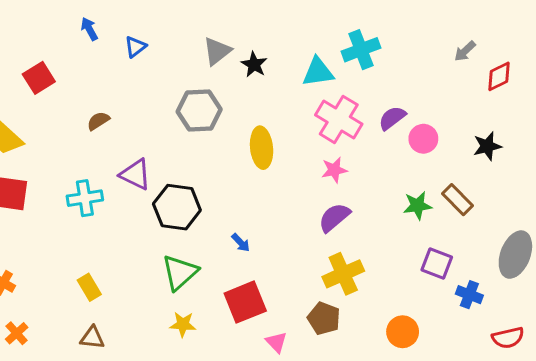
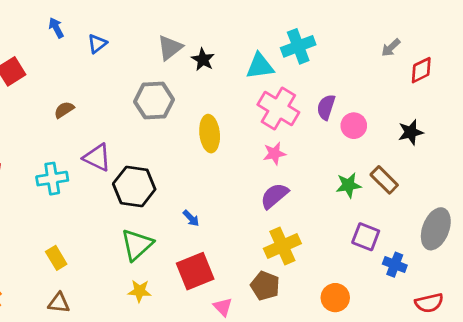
purple semicircle: (392, 118) -> (326, 107), turned -35

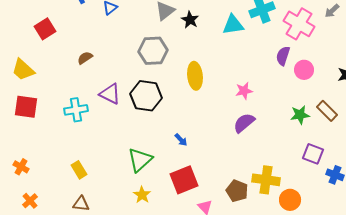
pink cross: (278, 108) -> (299, 24), moved
black hexagon: (134, 187) -> (146, 96), moved
yellow cross: (282, 246) -> (266, 180), moved, turned 32
yellow star: (139, 291) -> (142, 195), turned 30

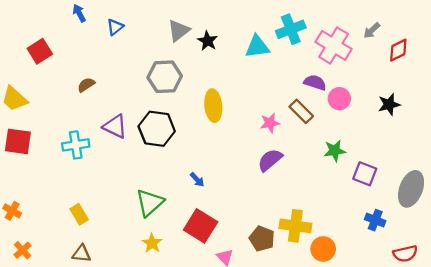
purple semicircle: (283, 56) -> (315, 82), turned 90
brown rectangle: (327, 111) -> (301, 111), moved
purple square: (313, 154) -> (365, 174), moved
red square: (184, 180) -> (201, 226), turned -36

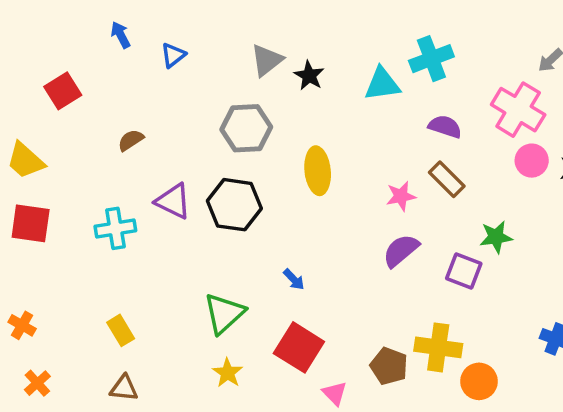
pink cross: (334, 45) -> (518, 110), moved
purple semicircle: (315, 82) -> (445, 127), moved
pink circle: (339, 99) -> (532, 161), moved
purple square: (365, 174) -> (464, 271), moved

